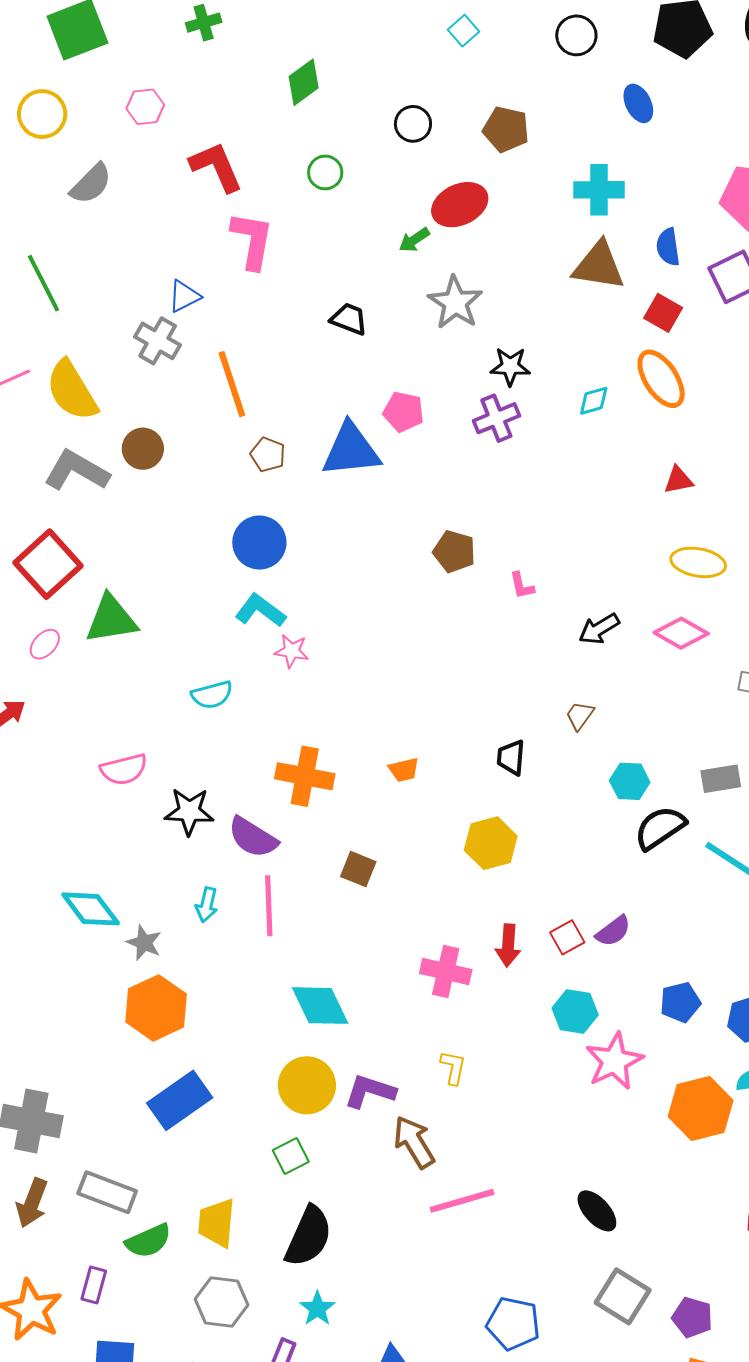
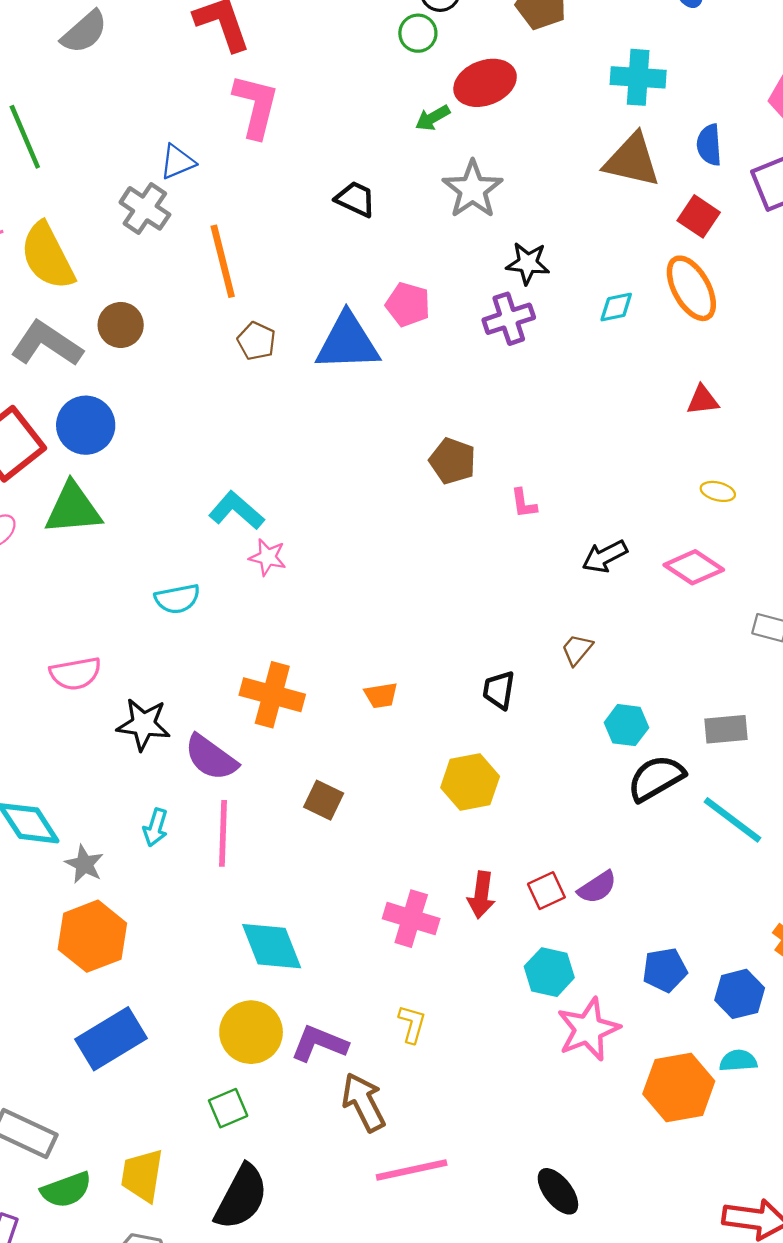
green circle: (325, 172) -> (418, 33), moved
blue circle: (259, 543) -> (86, 425), moved
yellow ellipse: (698, 562) -> (718, 491), size x0.6

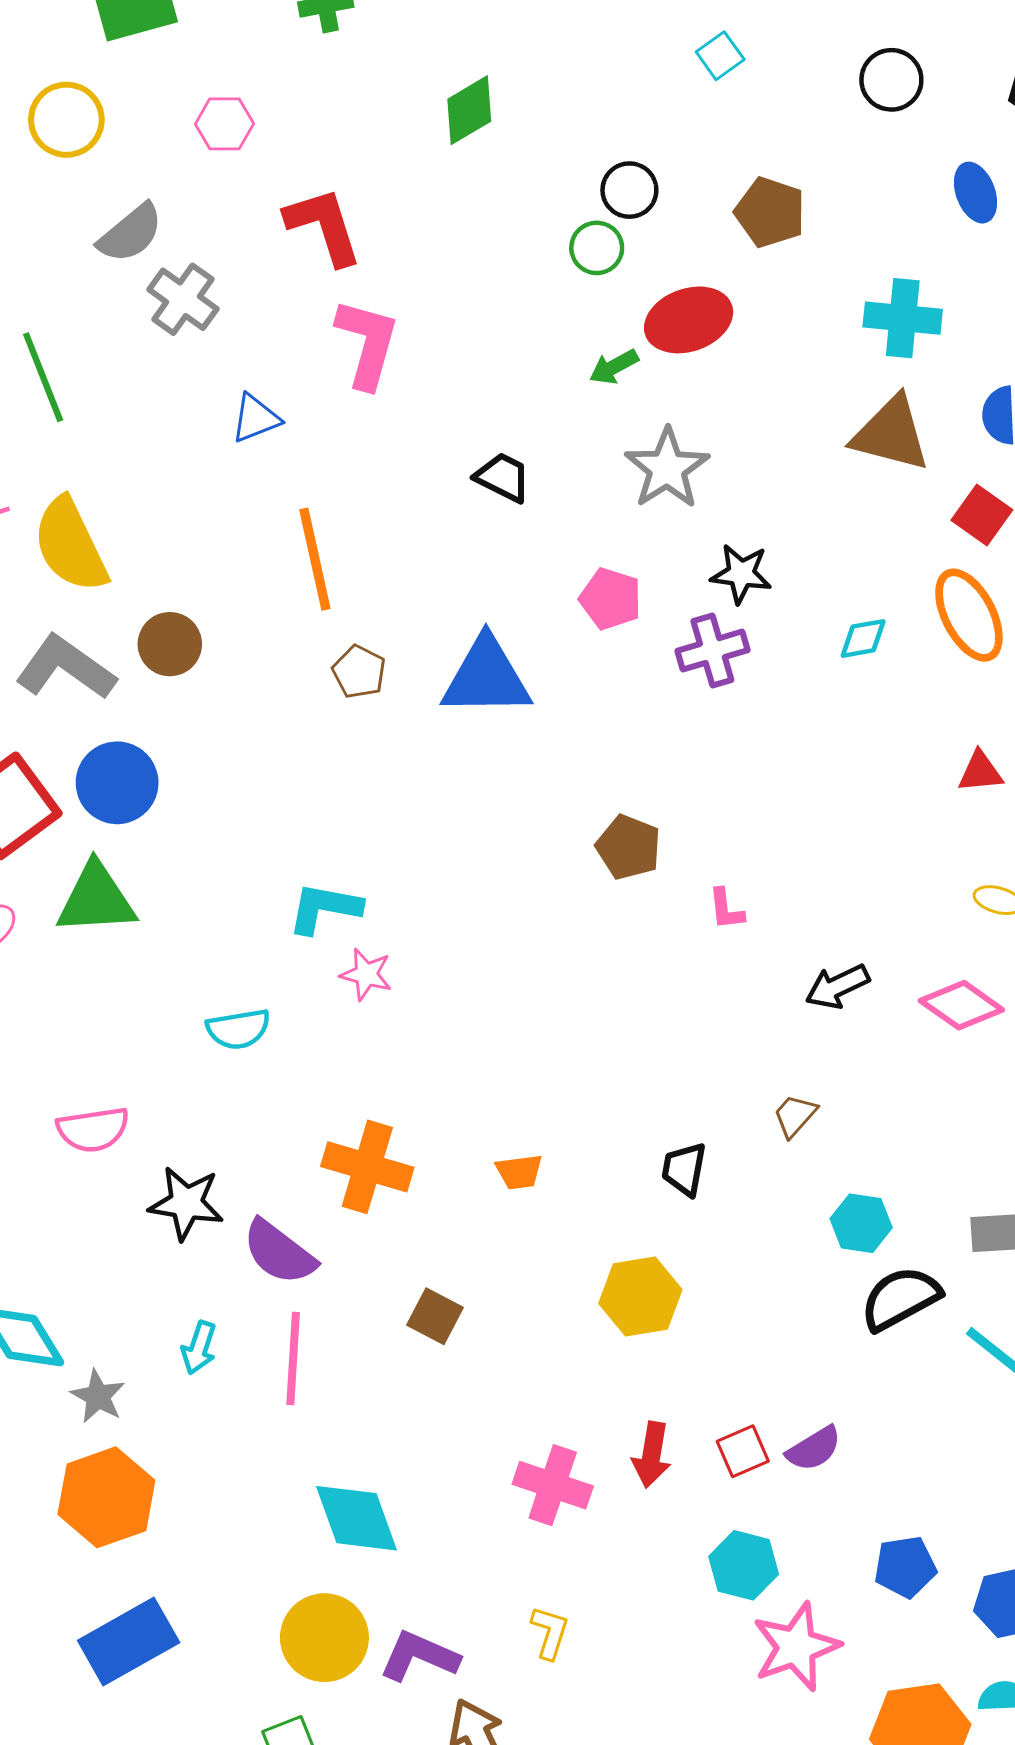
gray cross: (145, 208) -> (183, 299), moved
pink pentagon: (408, 305) -> (611, 599), moved
cyan L-shape: (236, 511) -> (324, 908), turned -32

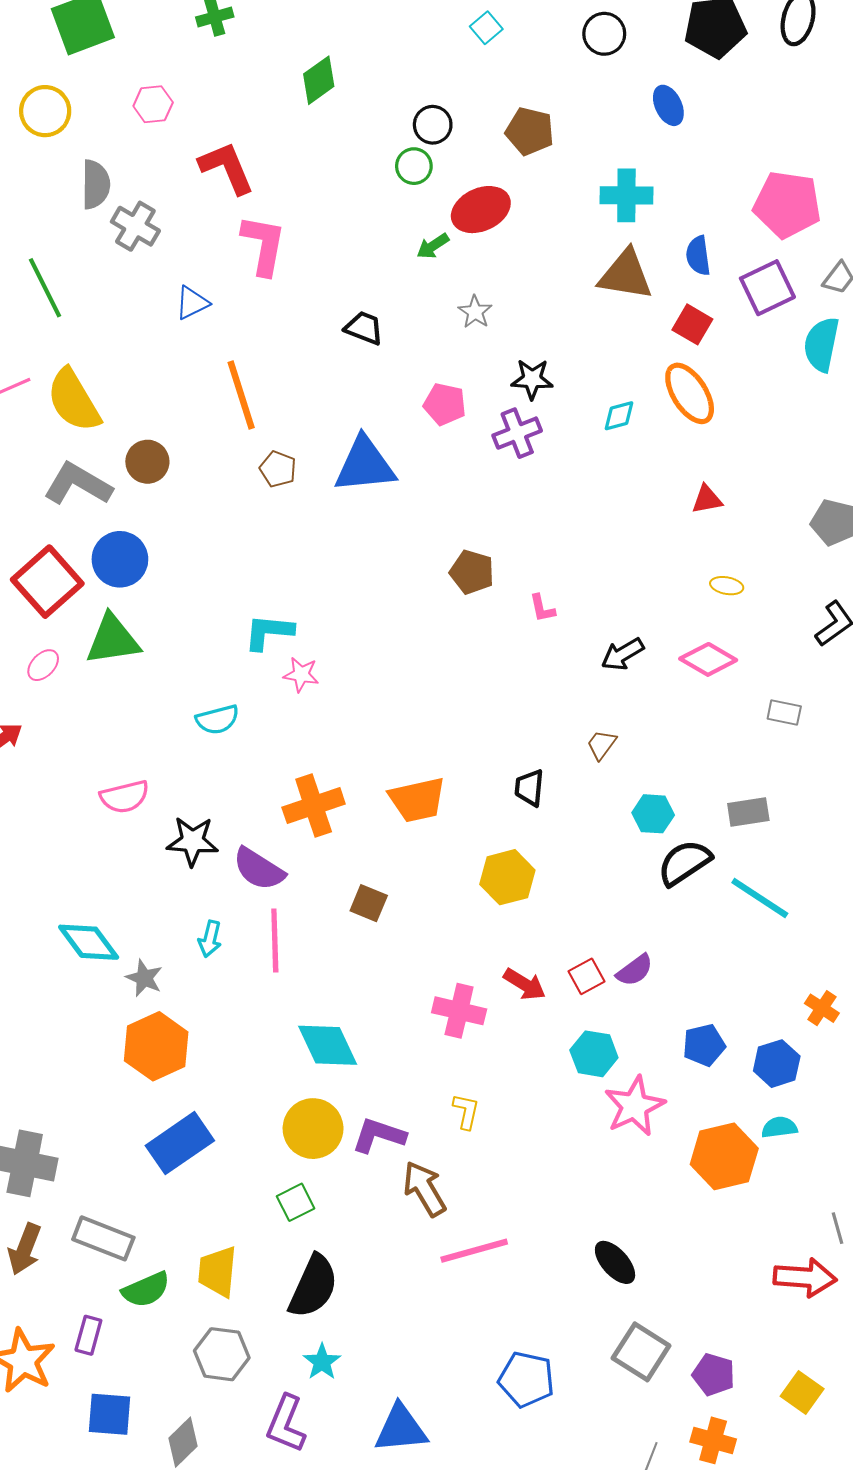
gray semicircle: (130, 233) -> (96, 184), turned -45
gray star: (667, 468) -> (475, 312), size x0.6
orange cross: (367, 1167) -> (314, 806), turned -30
orange trapezoid: (519, 1172) -> (417, 800), size x1.8
red arrow: (652, 1455) -> (525, 984), turned -63

